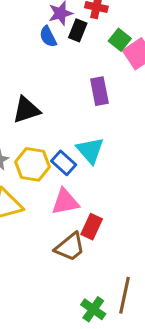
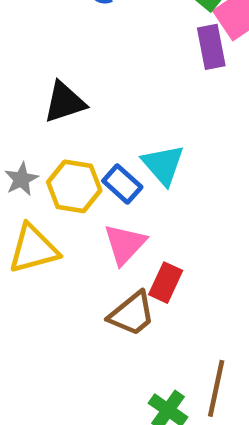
purple rectangle: (99, 91) -> (211, 47), moved
pink triangle: (65, 202) -> (125, 244), turned -36

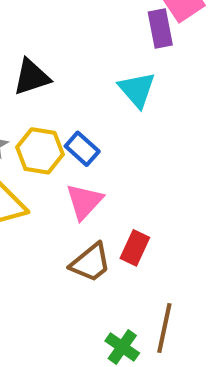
cyan triangle: (163, 165) -> (137, 90), moved
red rectangle: (166, 283) -> (135, 248), moved

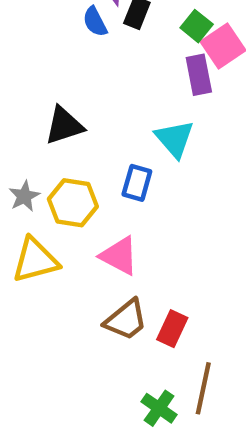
blue rectangle: (82, 149) -> (137, 183), moved, turned 64
pink triangle: (84, 201) -> (119, 256), turned -45
red rectangle: (135, 248) -> (172, 329), moved

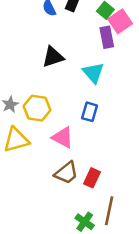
black triangle: (64, 125) -> (53, 57), moved
blue rectangle: (137, 183) -> (90, 112), moved

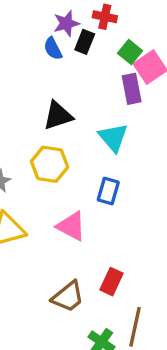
yellow hexagon: (37, 108) -> (50, 164), moved
brown trapezoid: (66, 173) -> (68, 297), moved

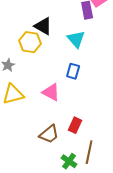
black triangle: (58, 116) -> (43, 26), turned 48
yellow hexagon: (50, 164) -> (30, 42), moved

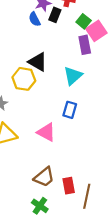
cyan triangle: (76, 39) -> (73, 76), turned 30
red rectangle: (75, 125) -> (69, 186), moved, turned -35
green cross: (69, 161) -> (40, 206), moved

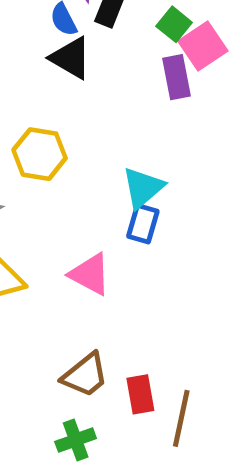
black triangle: (38, 62) -> (71, 58), moved
cyan triangle: (73, 76) -> (143, 188), moved
green cross: (40, 206) -> (76, 440), turned 35

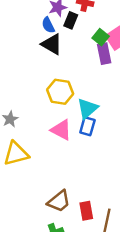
green square: (174, 24) -> (101, 37), moved
yellow hexagon: (40, 154) -> (60, 92), moved
pink triangle: (90, 274) -> (61, 130), moved

